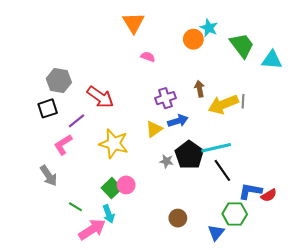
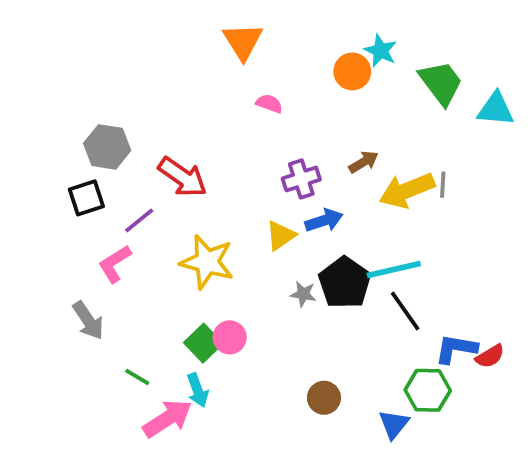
brown arrow: (200, 89) -> (364, 162), turned 70

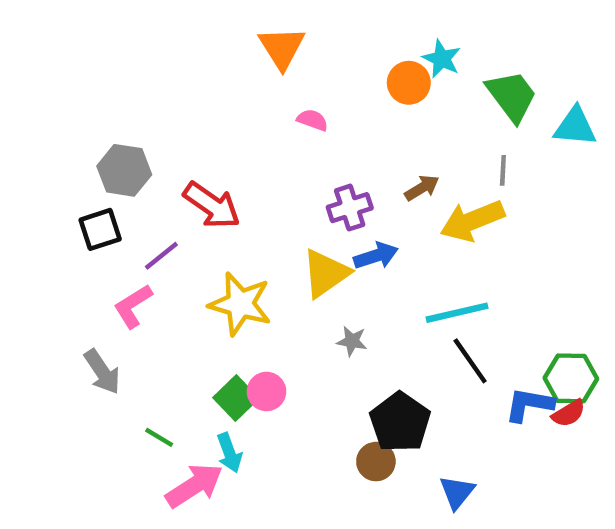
gray line: (443, 185) -> (503, 170), moved
yellow triangle: (281, 236) -> (326, 273), size x1.4
black pentagon: (345, 283) -> (400, 422), moved
green hexagon: (428, 390) -> (571, 378), moved

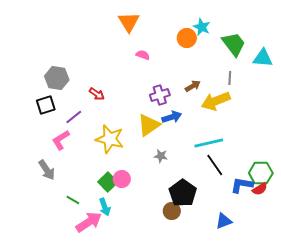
red arrow: (212, 205) -> (97, 94), size x0.6
blue triangle: (457, 492) -> (224, 221), moved, turned 30

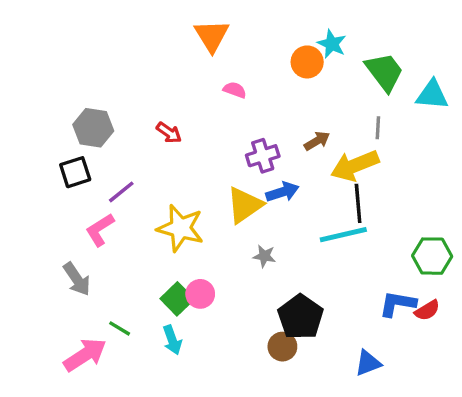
red arrow: (97, 94) -> (169, 133), moved
black line: (215, 165) -> (358, 203), moved, turned 30
green hexagon: (261, 173) -> (432, 256), moved
pink arrow: (89, 222) -> (85, 355), moved

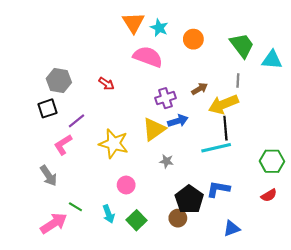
cyan star: (332, 44) -> (159, 28), moved
pink semicircle: (235, 90) -> (148, 57), size x2.0
green square: (177, 299) -> (136, 220), moved
blue L-shape: (398, 304) -> (218, 189), moved

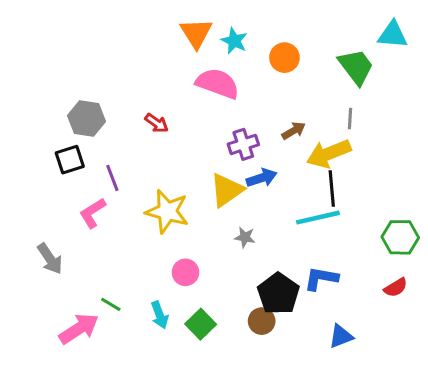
cyan triangle: (272, 60) -> (393, 35), moved
purple line: (76, 121) -> (112, 178), turned -72
gray arrow: (49, 176) -> (50, 259), moved

